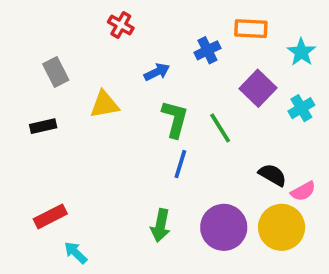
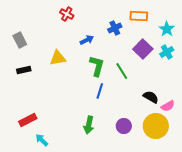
gray rectangle: (56, 72) -> (20, 40), moved
cyan cross: (301, 108) -> (167, 52), moved
purple circle: (224, 227) -> (124, 126), size x0.6

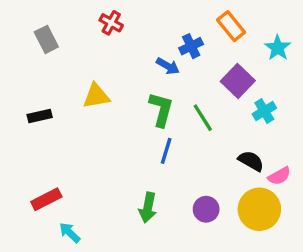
orange rectangle: (139, 16) -> (231, 26), turned 48
gray rectangle: (20, 40) -> (46, 39), moved
blue arrow: (87, 40) -> (168, 66), moved, turned 56
cyan cross: (167, 52) -> (264, 111), moved

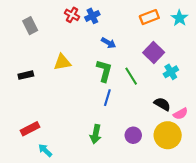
orange rectangle: (231, 26) -> (149, 17), turned -72
blue cross: (191, 46) -> (92, 16), moved
cyan star: (278, 48) -> (179, 18), moved

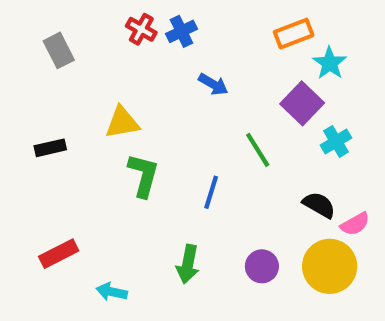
cyan star: (179, 18) -> (330, 63), moved
green L-shape: (104, 71) -> (143, 175), moved
cyan arrow: (45, 150) -> (112, 292), moved, turned -32

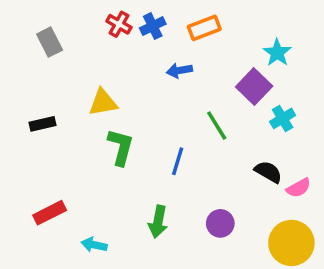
orange rectangle: (294, 34) -> (204, 28), moved
blue arrow: (213, 84) -> (179, 70), turned 140
yellow circle: (330, 266) -> (291, 243), moved

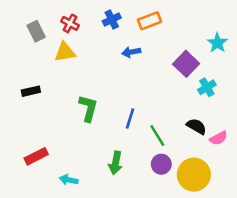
red cross: (119, 24) -> (70, 23), moved
cyan star: (277, 53) -> (217, 43), moved
yellow triangle: (103, 102) -> (65, 52), moved
green line: (217, 126) -> (157, 135), moved
yellow circle: (291, 243) -> (194, 175), moved

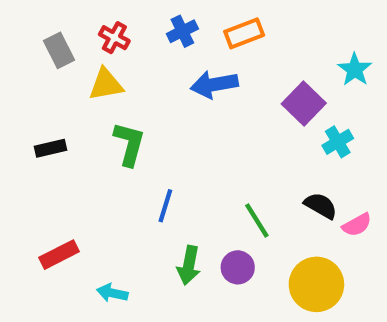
blue arrow: (131, 52) -> (214, 84), size x1.5
green L-shape: (88, 108) -> (129, 144), moved
blue line: (130, 119) -> (165, 206), moved
purple circle: (161, 164) -> (238, 267), moved

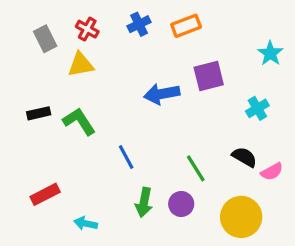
blue arrow: (214, 84) -> (162, 94), moved
purple square: (304, 104) -> (209, 76), moved, turned 32
green L-shape: (129, 144) -> (79, 121), moved, turned -48
blue line: (165, 206) -> (126, 157), turned -45

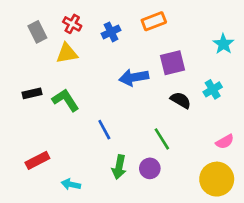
blue cross: (139, 24) -> (111, 32), moved
black semicircle: (244, 157) -> (181, 100), moved
yellow circle: (241, 217) -> (217, 179), moved

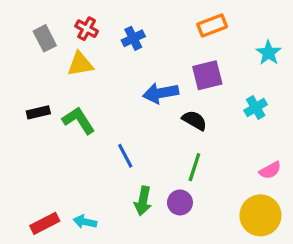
orange rectangle: (154, 21) -> (212, 25), moved
black semicircle: (181, 100) -> (194, 120), moved
green line: (162, 139) -> (194, 167), turned 50
red rectangle: (37, 160) -> (45, 223), moved

